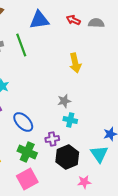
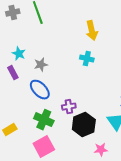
gray star: (64, 101) -> (41, 65), moved
cyan cross: (70, 120) -> (87, 59), moved

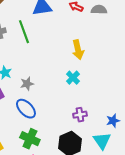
cyan cross: (87, 59) -> (73, 78), turned 32
purple cross: (69, 107) -> (80, 115), moved

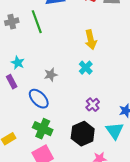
gray star: (27, 84) -> (51, 75), moved
purple cross: (80, 115) -> (93, 105), turned -32

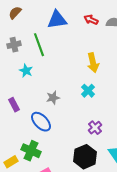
cyan star: (18, 63) -> (26, 71), moved
green cross: (43, 129) -> (31, 151), moved

